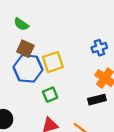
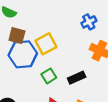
black rectangle: (97, 100) -> (77, 78), moved

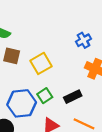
blue hexagon: (23, 54) -> (22, 103), moved

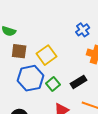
blue hexagon: (22, 103) -> (31, 78), moved

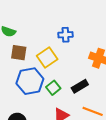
blue cross: (83, 30) -> (65, 35), moved, turned 32

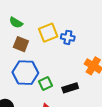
yellow square: (47, 57) -> (48, 33), moved

